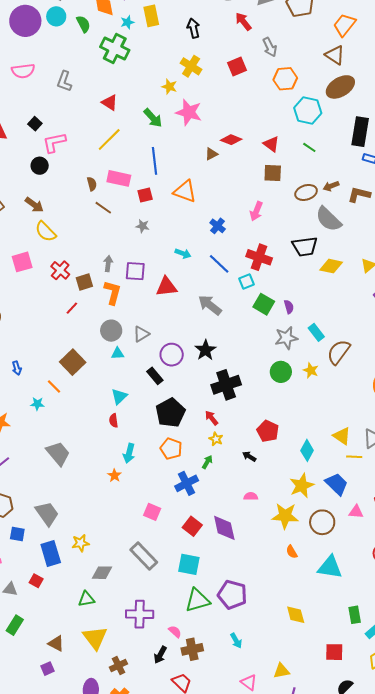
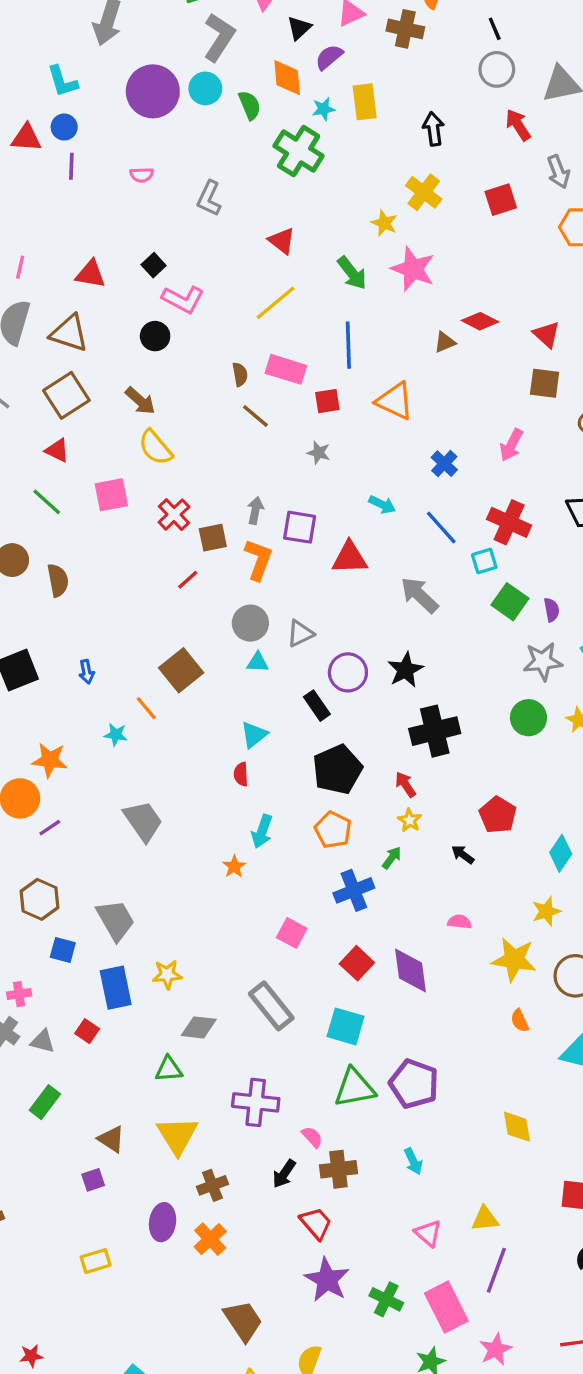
pink semicircle: (23, 71) -> (142, 175), size x0.6
pink L-shape: (54, 142) -> (183, 299), turned -145
yellow star: (302, 486) -> (546, 911), size x0.7

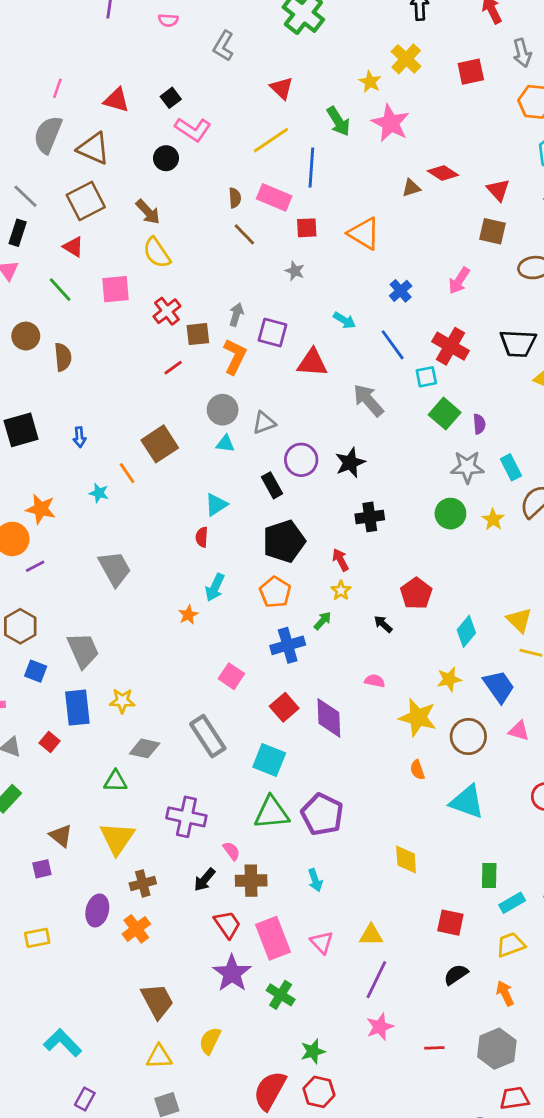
blue line: (348, 345) -> (311, 168), moved
black cross: (435, 731) -> (370, 517), size x0.7
pink rectangle: (446, 1307) -> (273, 938), moved
pink star: (496, 1349) -> (380, 1027), moved

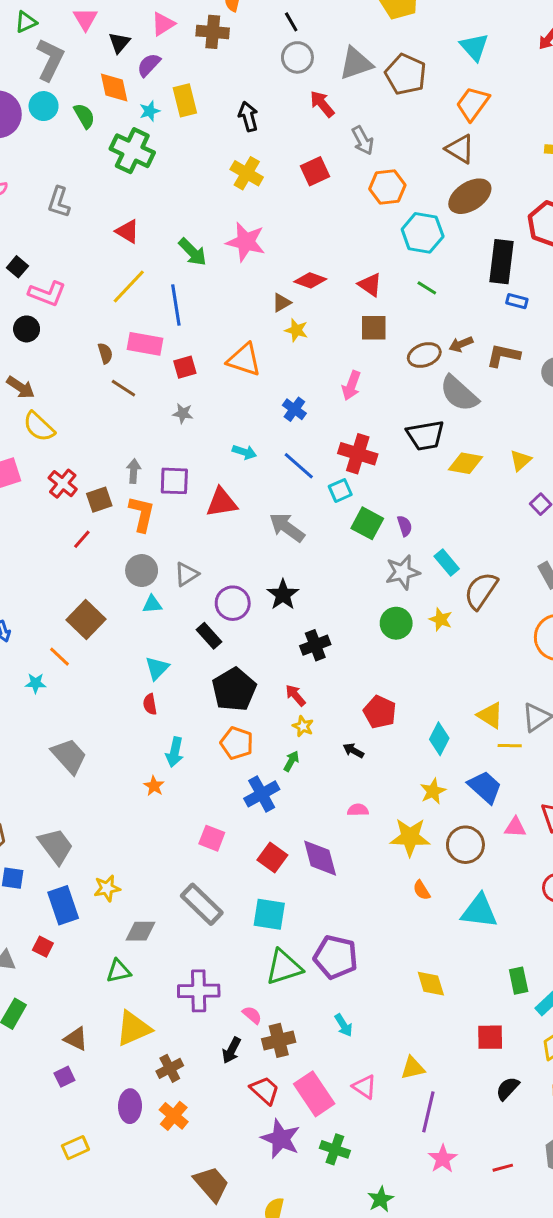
yellow star: (370, 82) -> (296, 330), moved
yellow triangle: (117, 838) -> (134, 1028), turned 45

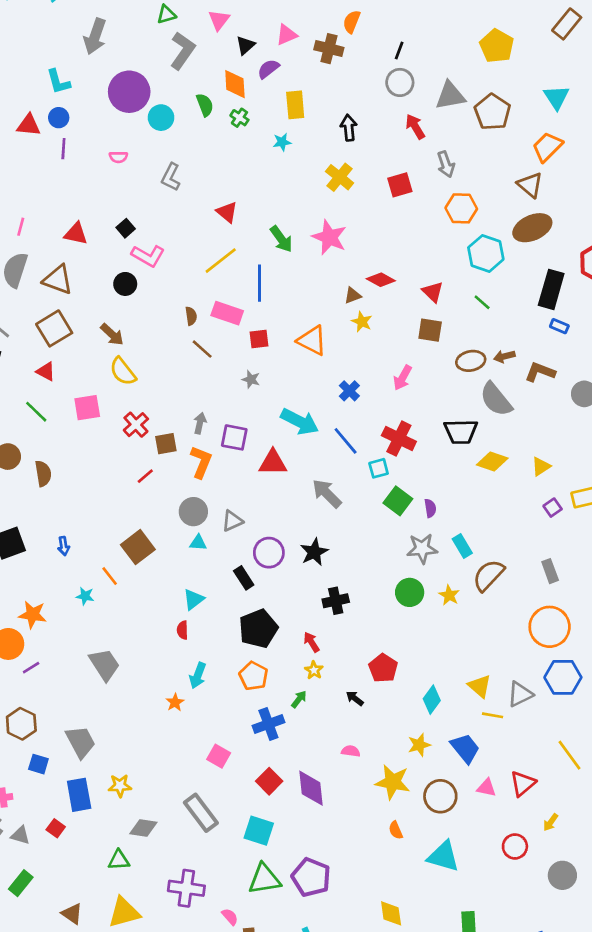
black line: (291, 22) -> (399, 51), turned 42
cyan circle: (44, 106) -> (161, 118), moved
cyan star: (150, 111) -> (282, 142), moved
green cross: (132, 151) -> (239, 118), moved, size x0.5
cyan arrow: (244, 452) -> (300, 422), size x1.8

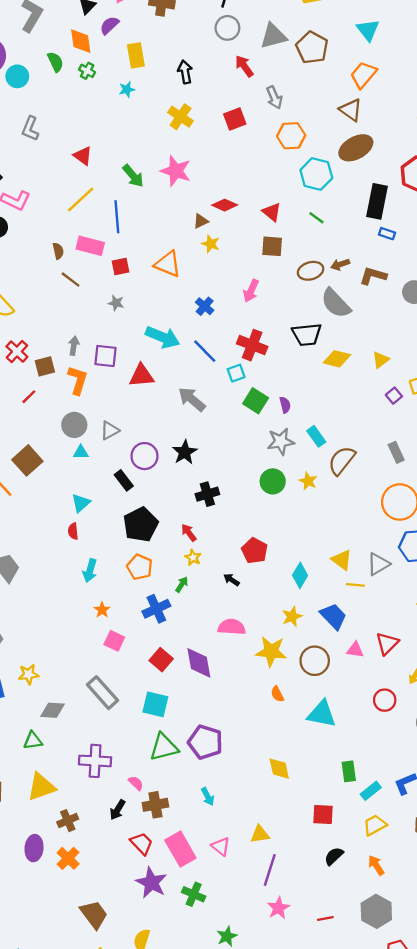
orange star: (175, 702) -> (102, 610), moved
pink semicircle: (351, 751) -> (232, 627), size x1.6

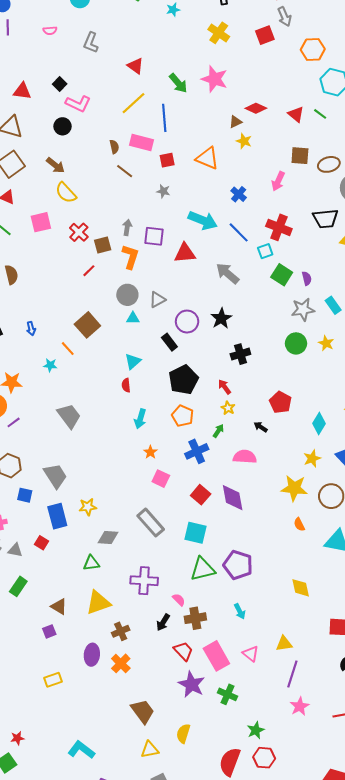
gray arrow: (274, 98) -> (284, 17), moved
green line: (316, 218) -> (320, 114), moved
brown square: (272, 246) -> (300, 156), moved
pink semicircle: (232, 627) -> (245, 457), moved

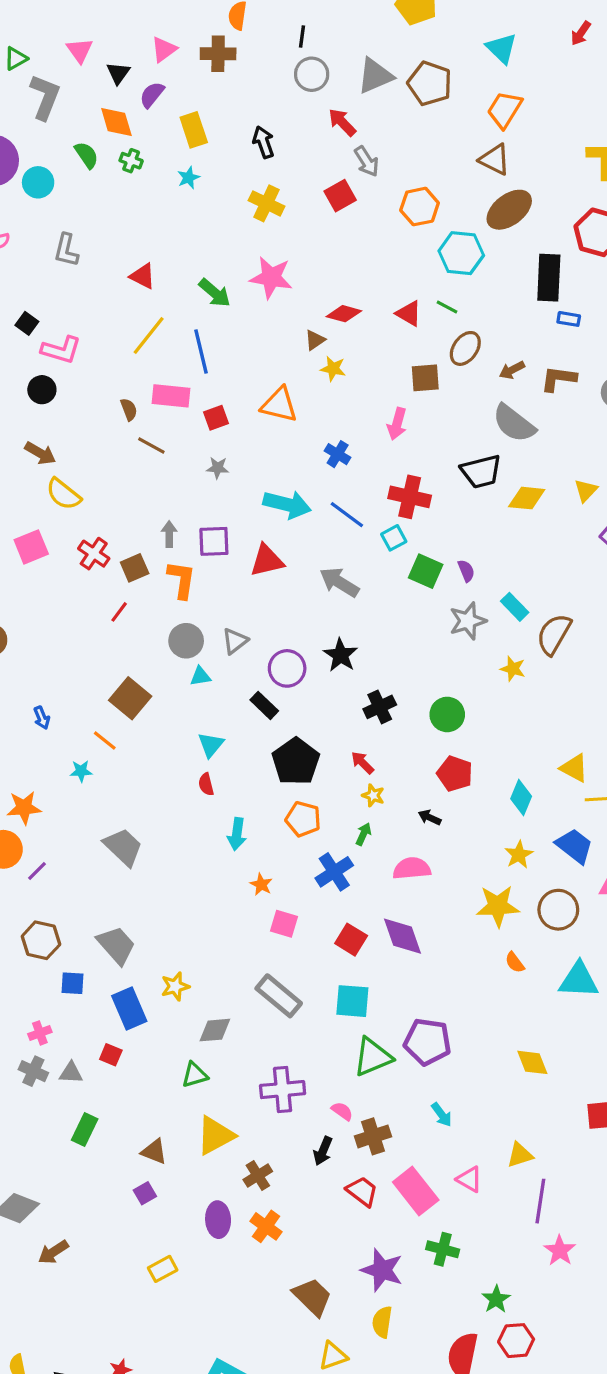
brown ellipse: (329, 164) -> (465, 348), moved, turned -30
green circle: (296, 343) -> (447, 714), moved
purple star: (192, 684) -> (382, 1270), moved

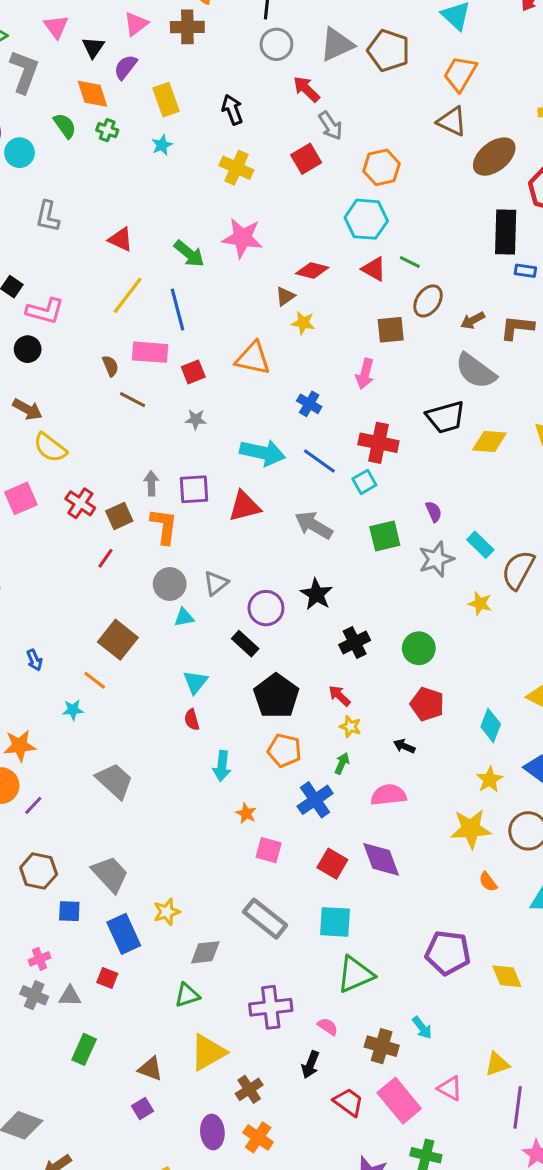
brown ellipse: (509, 210) -> (494, 157), moved
cyan hexagon: (461, 253) -> (366, 219), moved
green square: (426, 571) -> (385, 536), moved, turned -36
purple pentagon: (427, 1042) -> (448, 953), moved
brown cross: (373, 1136) -> (382, 1046), moved, turned 36

